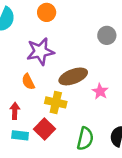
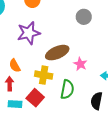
orange semicircle: (28, 82) -> (15, 66), moved
green semicircle: (85, 139) -> (67, 89), moved

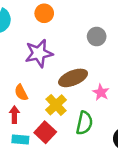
gray circle: (84, 17) -> (97, 37), moved
yellow cross: (44, 75) -> (56, 105), turned 36

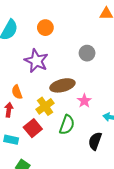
purple star: (39, 53) -> (36, 61), turned 30
cyan rectangle: (20, 139) -> (11, 140), moved

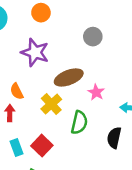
red square: (33, 128) -> (42, 146), moved
cyan rectangle: (11, 140) -> (17, 148), turned 64

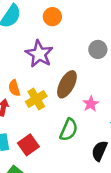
brown ellipse: (69, 77) -> (67, 84), turned -52
yellow cross: (51, 104) -> (36, 99), moved

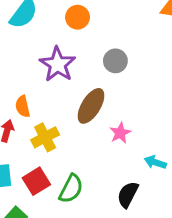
gray circle: (98, 49) -> (115, 61), moved
yellow cross: (36, 99) -> (45, 137), moved
green semicircle: (69, 130) -> (71, 189), moved

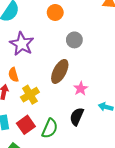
orange circle: (78, 17) -> (55, 12), moved
purple star: (57, 64) -> (22, 44), moved
black semicircle: (128, 195) -> (77, 117), moved

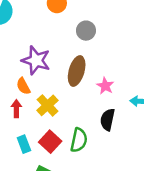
purple star: (22, 44) -> (36, 60), moved

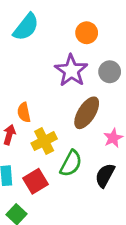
purple star: (36, 60) -> (71, 71), moved
green semicircle: (79, 140) -> (71, 163), moved

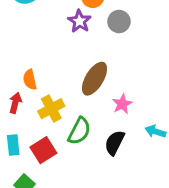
purple star: (71, 71) -> (79, 21), moved, size x0.7
gray circle: (110, 72) -> (119, 22), moved

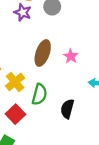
pink star: (122, 104) -> (71, 56), moved
black semicircle: (115, 143) -> (67, 109), moved

